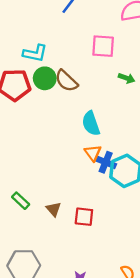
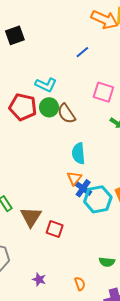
brown triangle: (54, 209) -> (31, 217), size x1.6

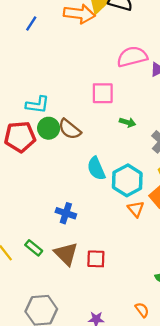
blue line: (82, 52) -> (31, 23), moved
orange triangle: (74, 178) -> (136, 209), moved
blue cross: (83, 188) -> (66, 213), moved
cyan hexagon: (98, 199) -> (127, 180), moved

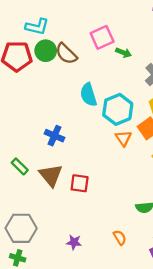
pink square: (103, 93) -> (102, 37), moved, turned -30

